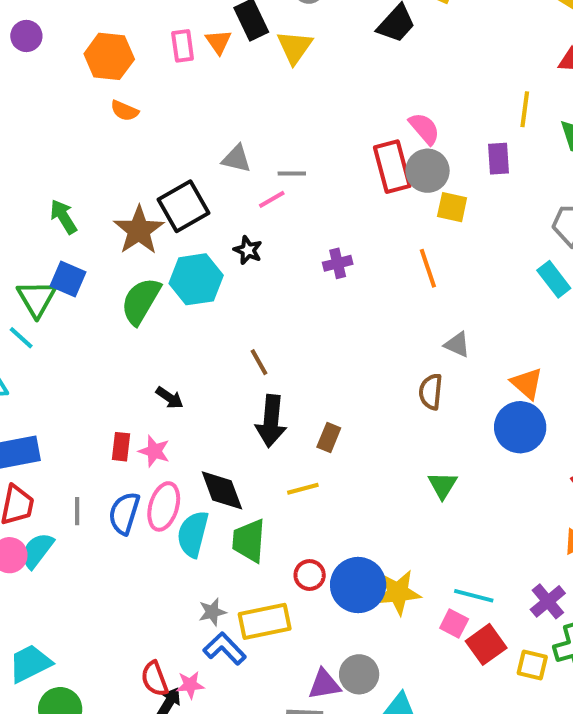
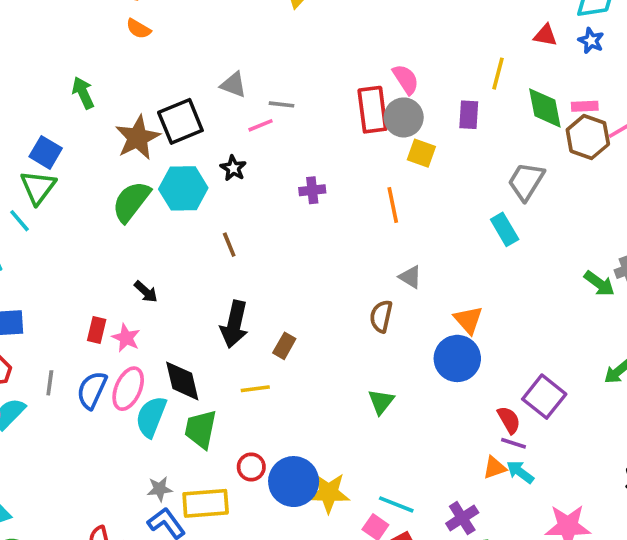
green arrow: (63, 217) -> (83, 93), moved
blue square: (68, 279) -> (46, 152), moved
brown line: (259, 362) -> (229, 245), moved

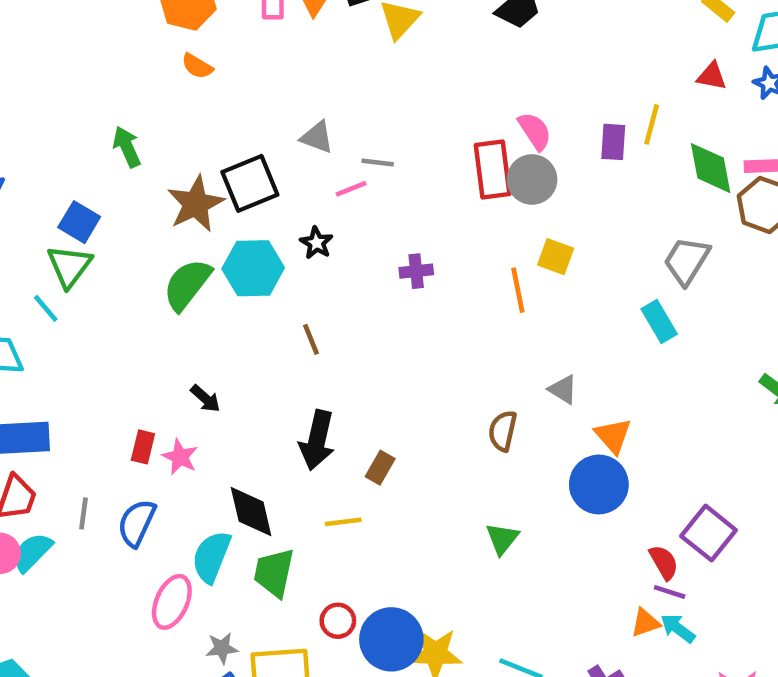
purple rectangle: (469, 115) -> (613, 142), moved
yellow square: (421, 153) -> (556, 257), moved
gray triangle: (410, 277) -> (563, 389), moved
pink ellipse: (128, 389) -> (172, 602), moved

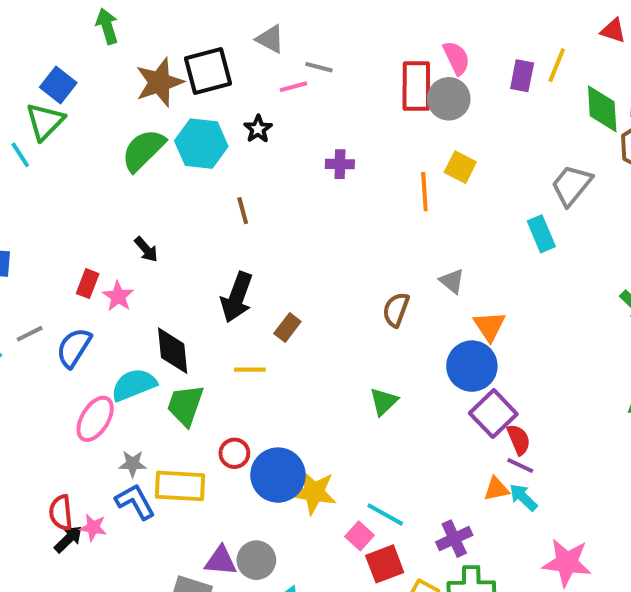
gray line: (84, 513) -> (30, 334), turned 48
purple square: (709, 533) -> (493, 414), moved
cyan semicircle: (211, 557) -> (134, 385), turned 39

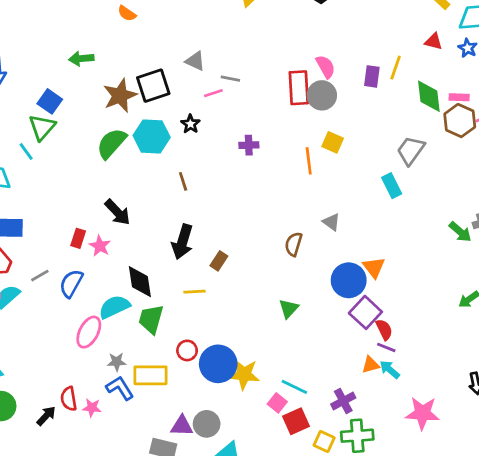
green arrow: (107, 26) -> (81, 59), turned -75
black arrow: (146, 249) -> (117, 212), size x1.5
orange triangle: (489, 326) -> (374, 267), moved
black arrow: (68, 539) -> (46, 416), moved

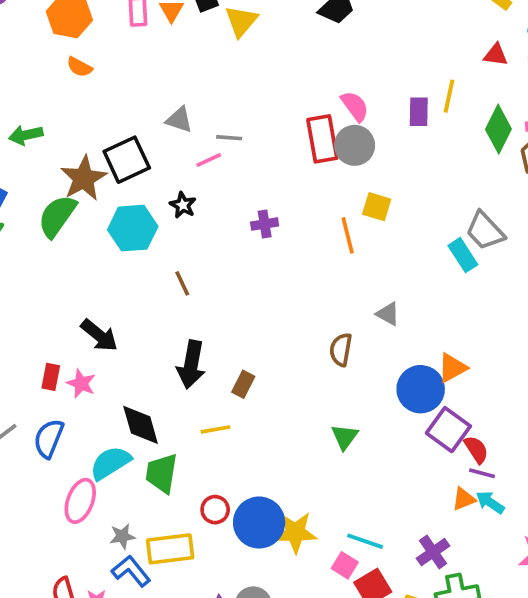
green diamond: (429, 96) -> (498, 129), turned 40
green semicircle: (112, 143) -> (57, 216), moved
gray trapezoid: (411, 150) -> (485, 231), moved, turned -72
orange triangle: (374, 267) -> (452, 368), turned 45

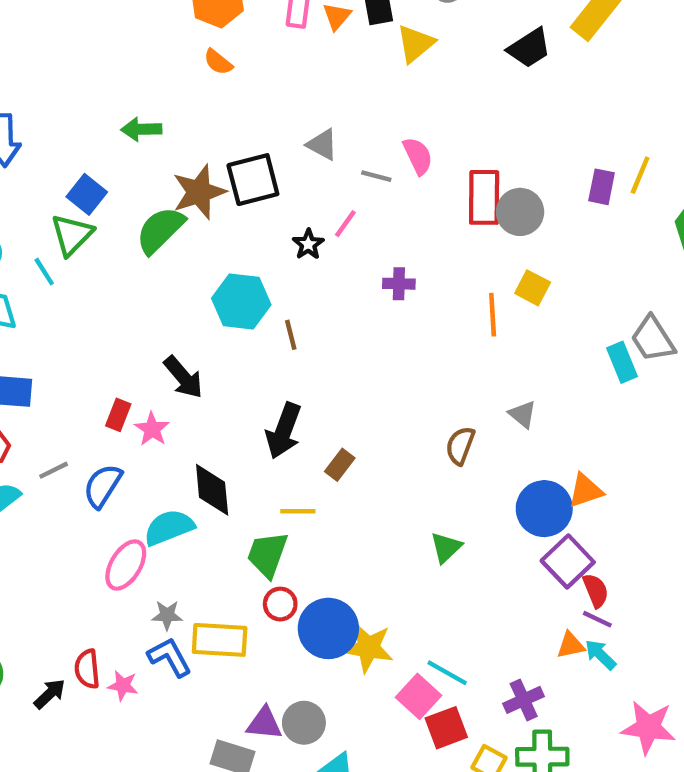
pink semicircle: (355, 106) -> (418, 156), moved
pink line: (209, 160) -> (345, 224), moved, turned -40
cyan hexagon: (133, 228) -> (241, 301), moved
green trapezoid: (162, 473) -> (267, 554), moved
pink square: (345, 565) -> (418, 696), size x1.4

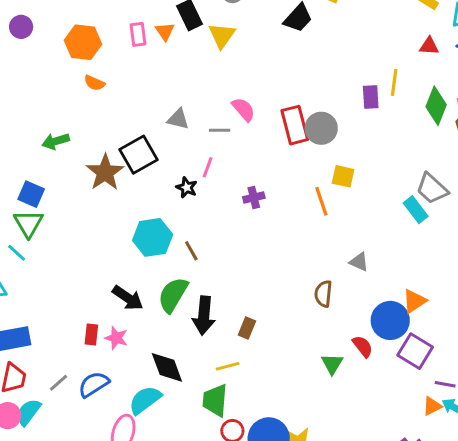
green semicircle: (160, 230) -> (173, 295), moved
blue semicircle: (103, 486) -> (94, 384), turned 40
red semicircle: (596, 590) -> (363, 346), moved

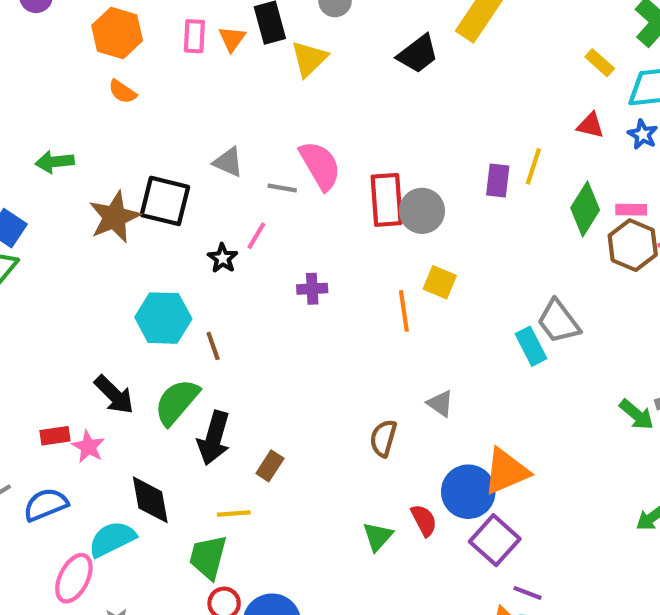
pink semicircle: (243, 109) -> (320, 165), size x1.4
black square: (139, 155) -> (165, 201), turned 33
orange triangle: (414, 301) -> (506, 471), size x1.4
red rectangle: (91, 334) -> (55, 436), turned 65

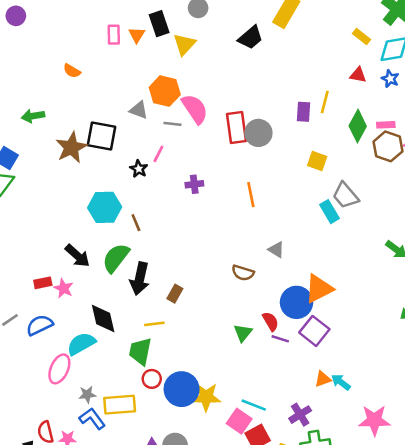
orange hexagon: (117, 33) -> (165, 91), moved
yellow square: (440, 282) -> (317, 161), moved
brown semicircle: (383, 438) -> (243, 273), turned -85
purple line: (527, 593) -> (280, 339), moved

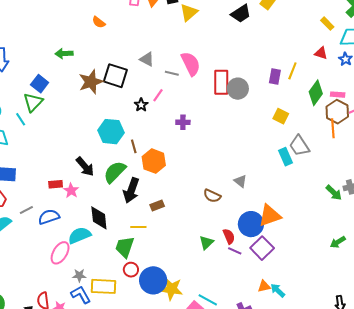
orange hexagon: (165, 91) -> (154, 161), moved
orange line: (251, 195) -> (333, 128), moved
brown rectangle: (175, 294) -> (157, 205), turned 32

